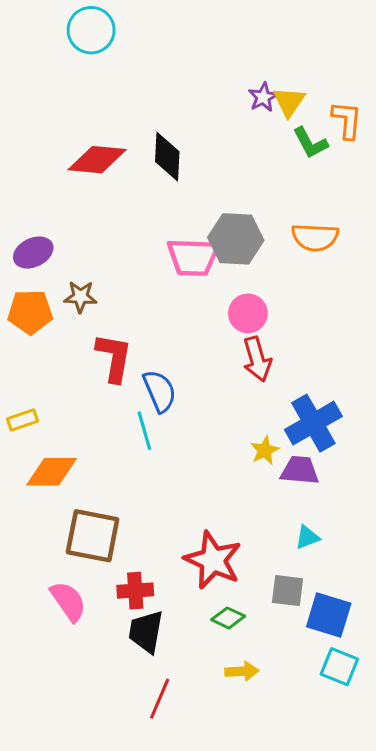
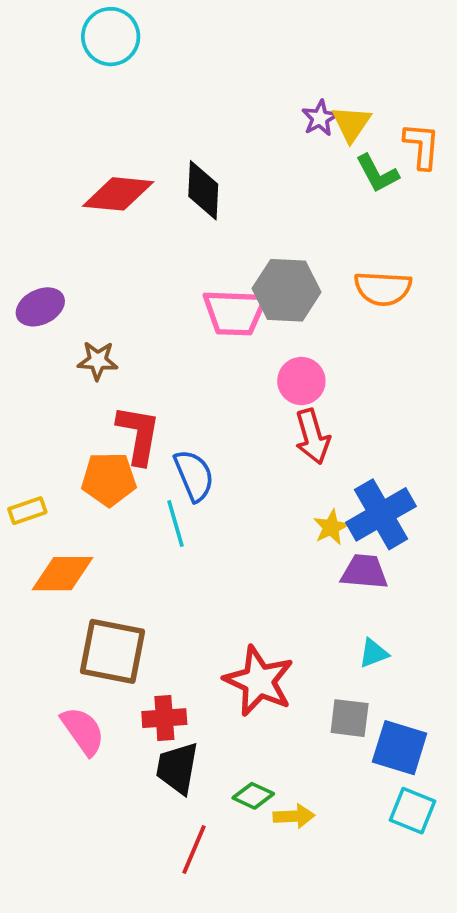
orange pentagon: (30, 312) -> (109, 479), moved
yellow star: (265, 450) -> (331, 527), moved
green diamond: (228, 618) -> (253, 796), moved

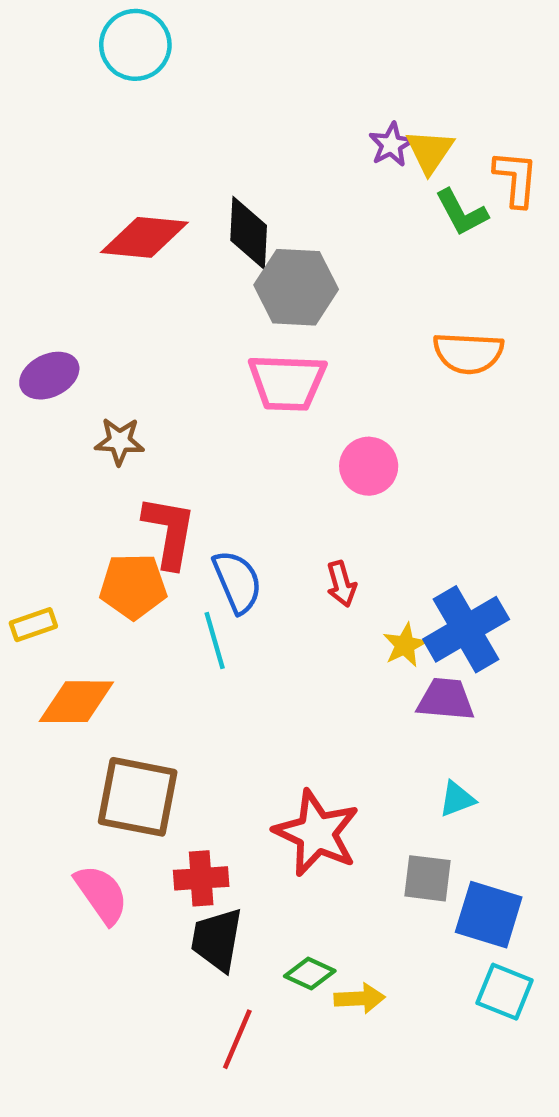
gray hexagon: (287, 290) -> (296, 287), moved
red arrow: (313, 437) -> (341, 584), moved, size x0.7

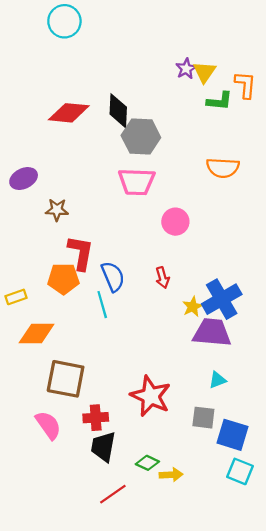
green L-shape: (462, 212) -> (220, 101), turned -56
purple trapezoid: (446, 699) -> (212, 333), size x1.4
red line: (237, 1039) -> (113, 494), turned 32

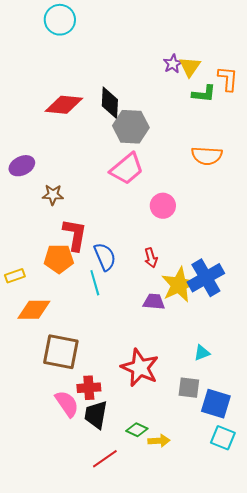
pink trapezoid: (137, 182) -> (127, 169), turned -42
yellow star: (193, 307) -> (179, 285), size x1.8
purple trapezoid: (212, 333) -> (154, 302), moved, size x0.6
pink semicircle: (48, 425) -> (67, 404), moved

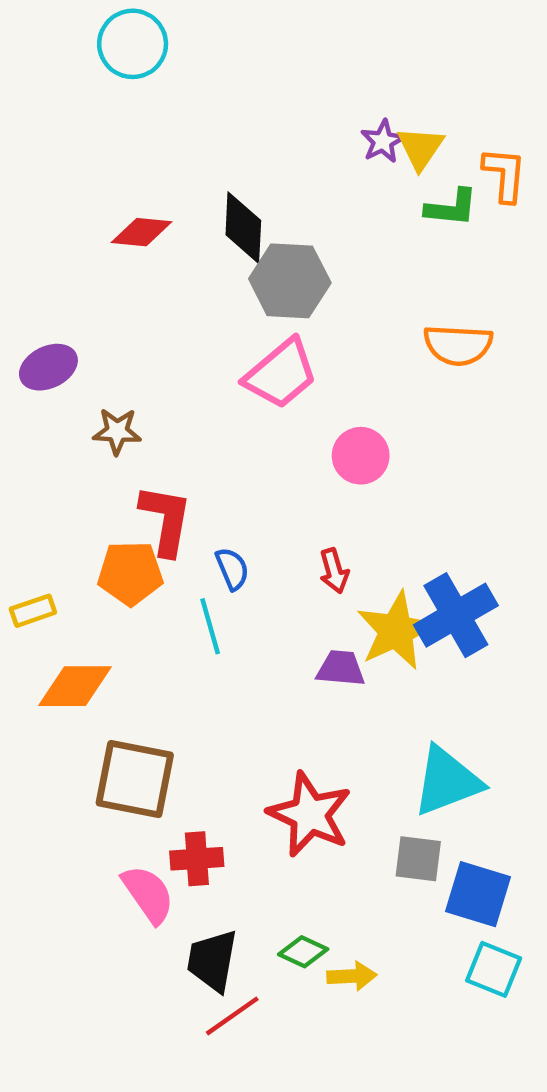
red diamond: (64, 105) -> (141, 232), size x0.7
blue semicircle: (105, 257) -> (232, 569), size x0.7
cyan triangle: (202, 353) -> (447, 781), size x2.0
black trapezoid: (96, 415) -> (212, 961), moved

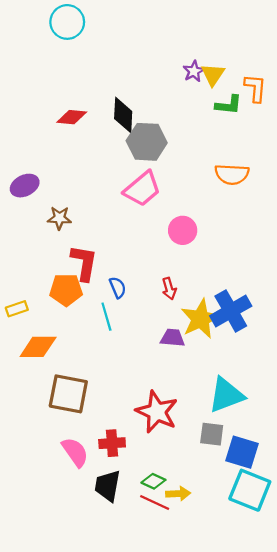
red cross: (197, 859) -> (112, 443), moved
cyan square: (494, 969) -> (250, 490), size x1.5
red line: (232, 1016) -> (155, 503), moved, turned 60

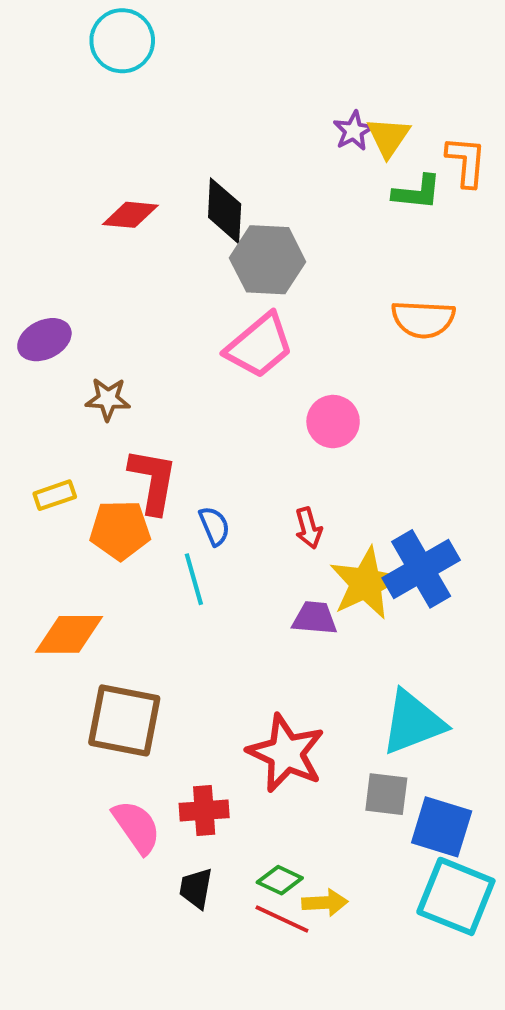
yellow rectangle: (17, 309) -> (55, 495), moved
black trapezoid: (108, 486) -> (196, 888), size x0.7

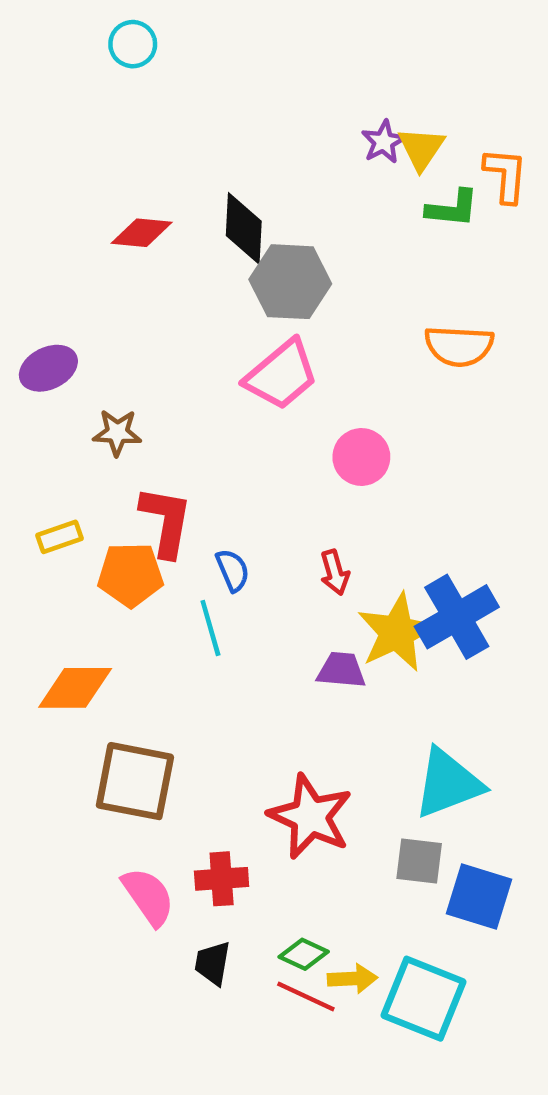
cyan circle: (122, 41) -> (133, 44), size x0.7
cyan square: (456, 896) -> (424, 999), moved

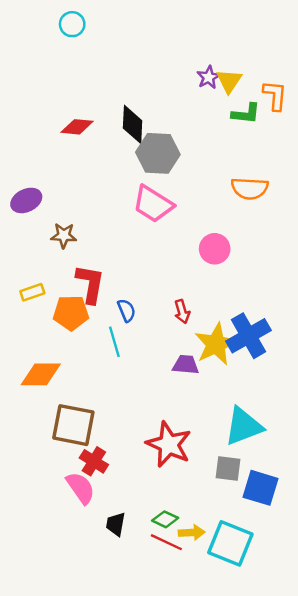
pink trapezoid: (281, 375) -> (153, 204), turned 72
pink circle: (361, 457) -> (215, 249), moved
red cross: (222, 879) -> (94, 461), moved, turned 36

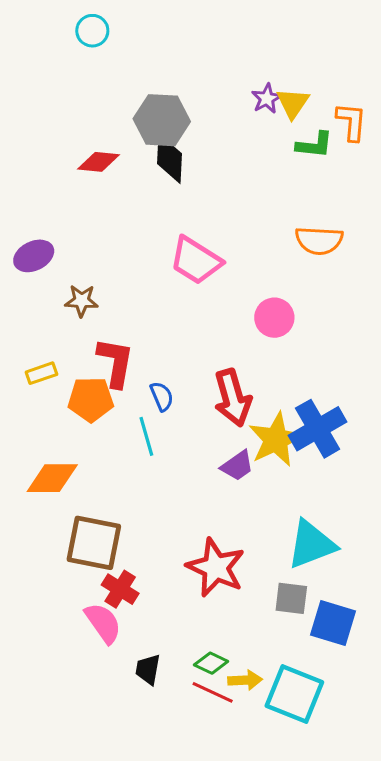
gray hexagon: (158, 153) -> (162, 120), moved
red arrow: (182, 312) -> (233, 398), size x1.8
purple trapezoid: (186, 365) -> (237, 466), turned 140

